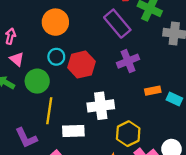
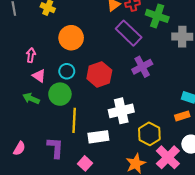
cyan circle: (56, 57) -> (67, 71), moved
orange rectangle: (153, 91) -> (182, 116), moved
purple L-shape: (26, 138) -> (55, 148), turned -145

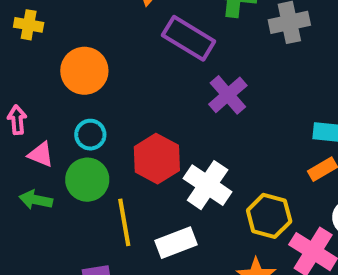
red hexagon: (99, 74) -> (157, 159), moved
white cross: (121, 111) -> (208, 185), turned -30

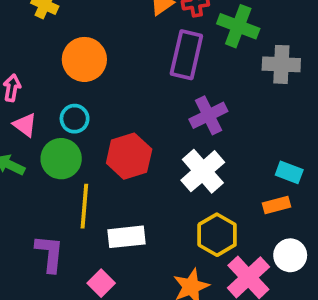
purple rectangle: (189, 38) -> (186, 55), turned 57
white cross: (208, 185) -> (203, 171), moved

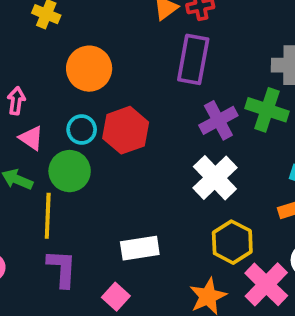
green cross: (238, 26) -> (267, 110), moved
red hexagon: (129, 156) -> (126, 130), moved
yellow line: (84, 206) -> (48, 216), moved

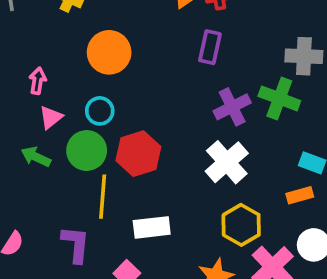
purple rectangle: (193, 59) -> (210, 47), size x0.7
red hexagon: (126, 130) -> (138, 154), moved
pink triangle: (31, 138) -> (51, 117), turned 45
yellow line: (48, 216) -> (103, 197), moved

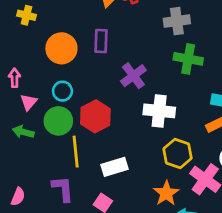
purple rectangle: (210, 47) -> (101, 41), moved
gray cross: (304, 56) -> (177, 21), moved
purple cross: (232, 107) -> (133, 76), moved
white cross: (227, 162) -> (159, 111), turned -32

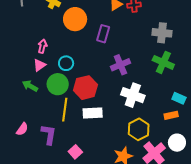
orange circle: (61, 48) -> (75, 19), moved
pink arrow: (14, 78) -> (42, 46), moved
white rectangle: (114, 167) -> (93, 113), moved
pink semicircle: (18, 197) -> (22, 129), moved

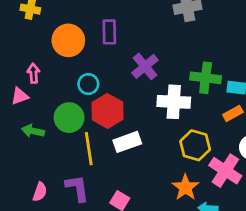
orange circle: (75, 19) -> (68, 40), moved
green cross: (163, 62) -> (206, 78), moved
cyan circle: (66, 63) -> (88, 84), moved
pink triangle: (39, 65) -> (20, 96), moved, turned 32

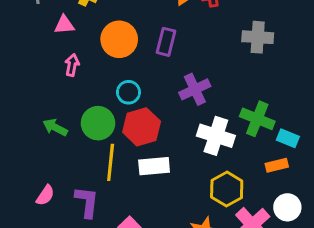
pink triangle: (20, 96) -> (64, 25), moved

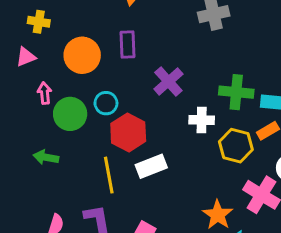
green circle: (98, 123) -> (70, 114), moved
white cross: (216, 136) -> (202, 120), size x0.7
yellow hexagon: (227, 189) -> (236, 146), moved

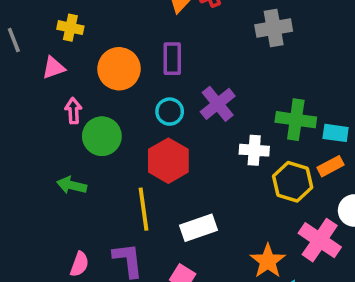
cyan circle: (106, 103) -> (170, 112), moved
white rectangle: (151, 166) -> (198, 228), moved

